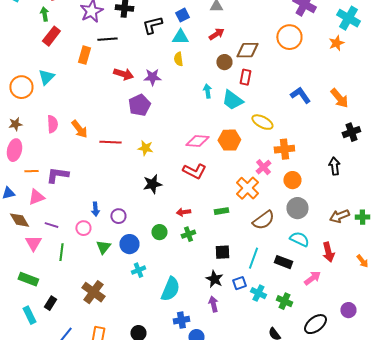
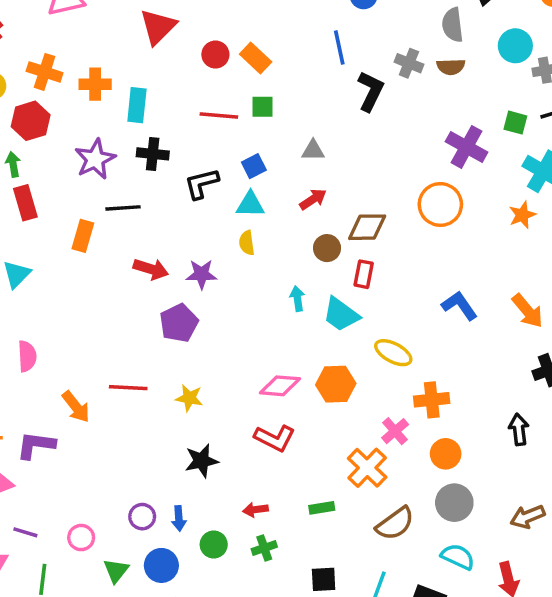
red rectangle: (51, 36) -> (25, 203), turned -54
orange arrow: (79, 129) -> (76, 407), moved
blue arrow: (95, 209) -> (179, 518), moved

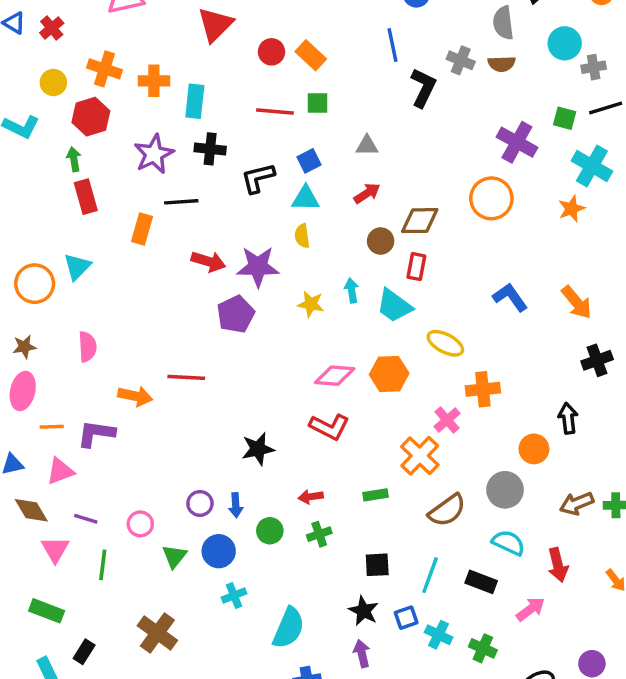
purple star: (201, 274) -> (258, 267), size x1.4
yellow star: (189, 398) -> (311, 304), moved
orange arrow: (76, 407) -> (135, 396), turned -40
orange circle: (446, 454) -> (534, 449), moved

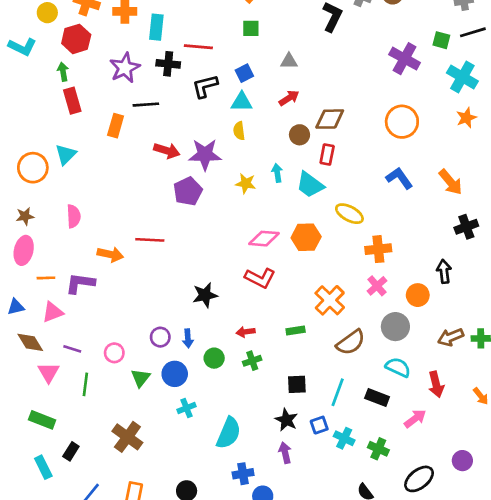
red line: (275, 111) -> (198, 47), moved
orange circle: (491, 198) -> (402, 122), moved
orange star: (571, 209) -> (466, 118), moved
pink cross: (447, 420) -> (377, 286), moved

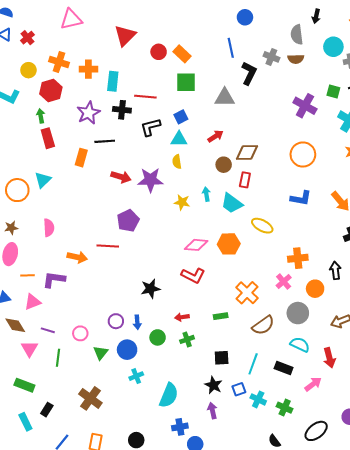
green square: (251, 28) -> (186, 82), size x1.5
gray triangle: (289, 61) -> (225, 98), moved, size x1.5
blue L-shape: (399, 178) -> (301, 198), turned 135
purple pentagon: (188, 191) -> (128, 221), moved
orange cross: (378, 249) -> (298, 258), moved

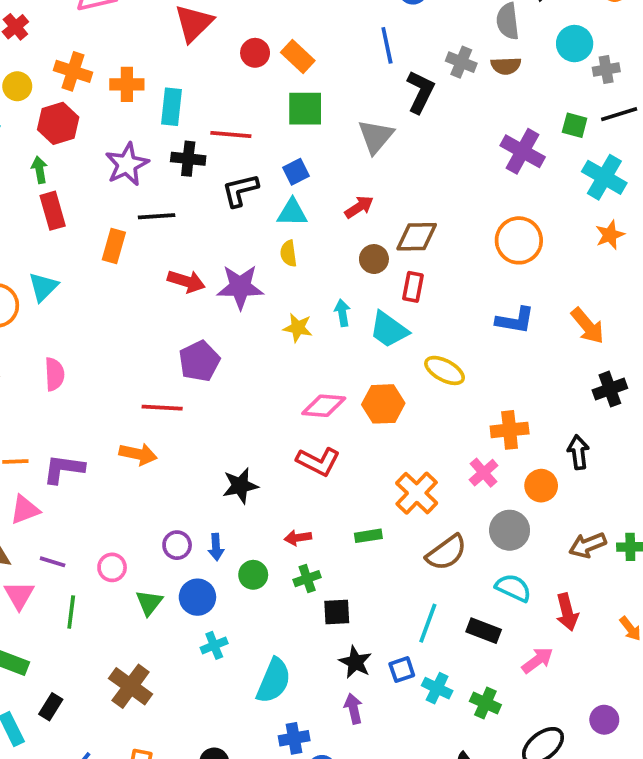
gray triangle: (225, 98) -> (376, 136), turned -50
orange arrow: (77, 257) -> (138, 454), moved
black square: (222, 358) -> (337, 612), moved

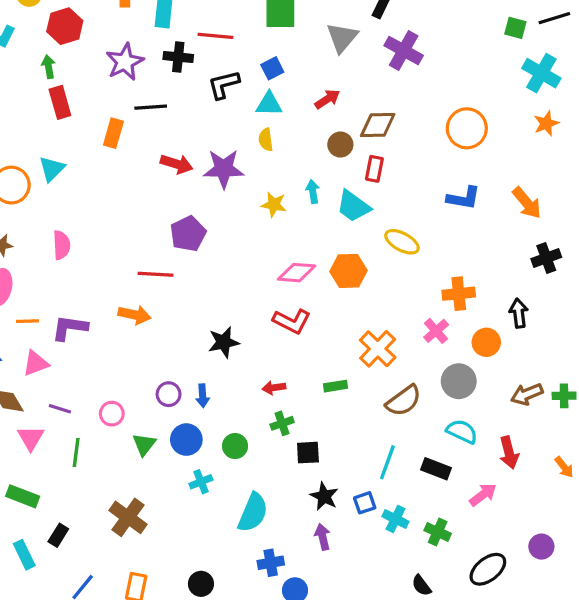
purple cross: (523, 151) -> (404, 50), moved
green circle: (253, 575) -> (235, 446), moved

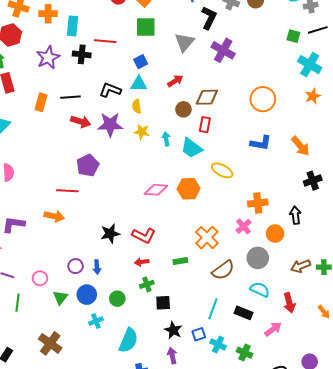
black L-shape: (224, 85) -> (110, 90), moved, turned 35
black line: (151, 107) -> (70, 97), moved
yellow star: (274, 205) -> (142, 132), moved
red L-shape: (292, 321) -> (144, 236), moved

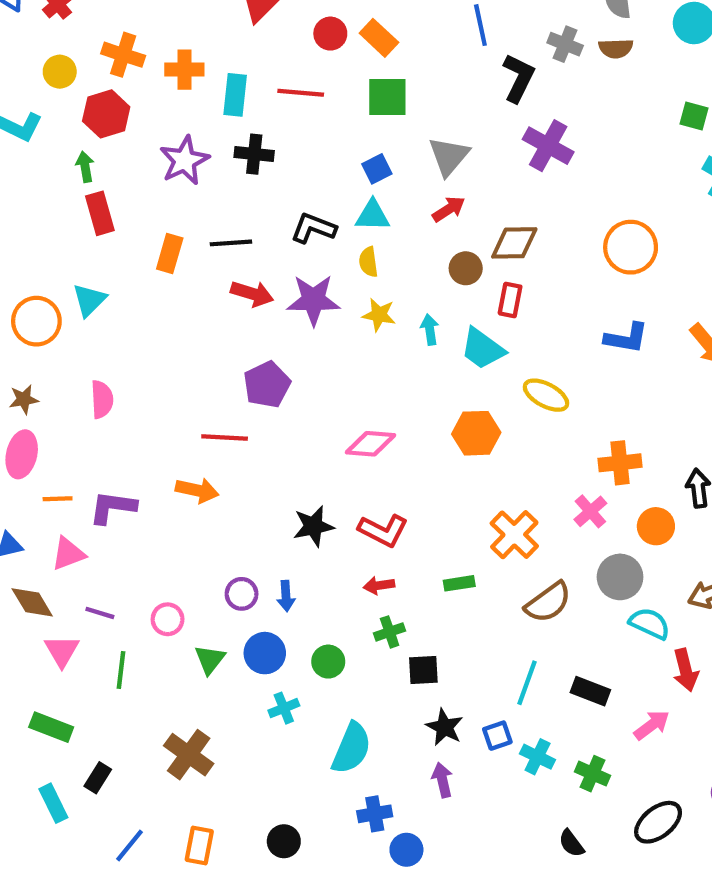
red line: (105, 41) -> (301, 93), moved
gray triangle: (184, 42) -> (449, 156), moved
pink diamond: (156, 190) -> (371, 444), moved
cyan semicircle: (260, 289) -> (650, 623), moved

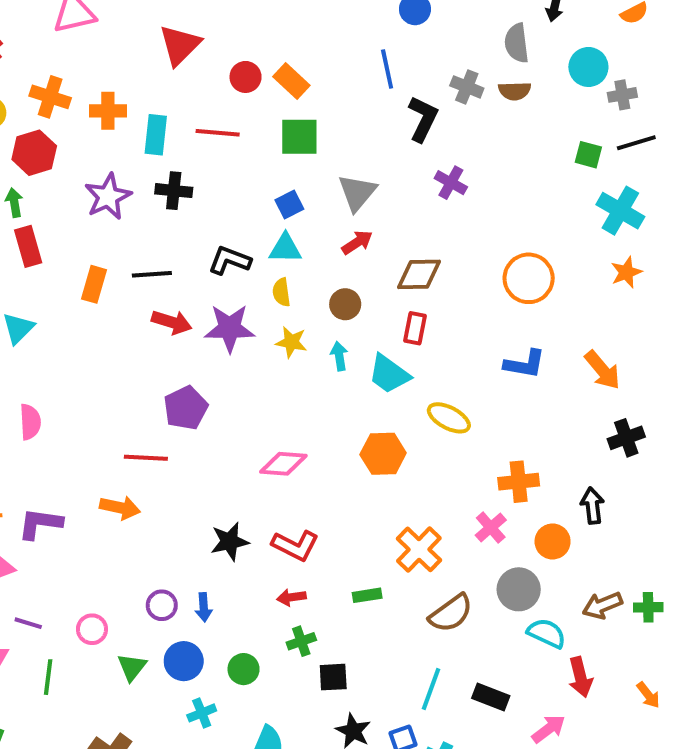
purple cross: (548, 146) -> (451, 183), size x0.7
brown circle: (466, 268) -> (345, 304), moved

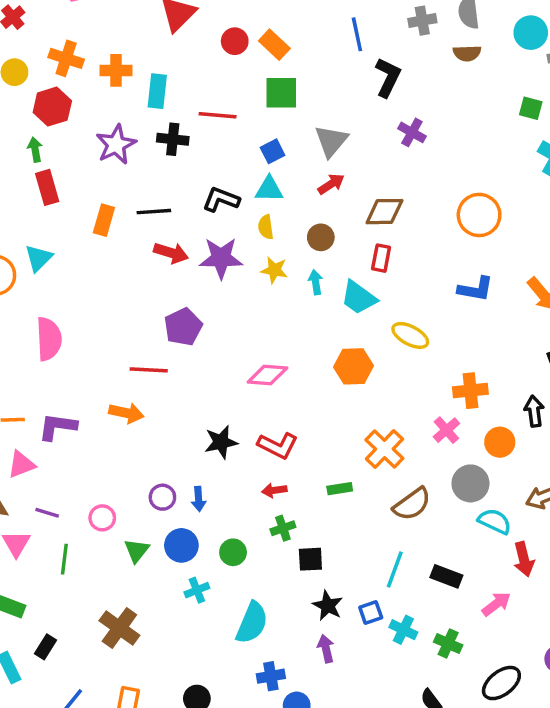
gray cross: (467, 87) -> (422, 21), moved, turned -32
red line: (218, 133) -> (218, 115), moved
pink semicircle: (30, 422) -> (49, 339), size x1.4

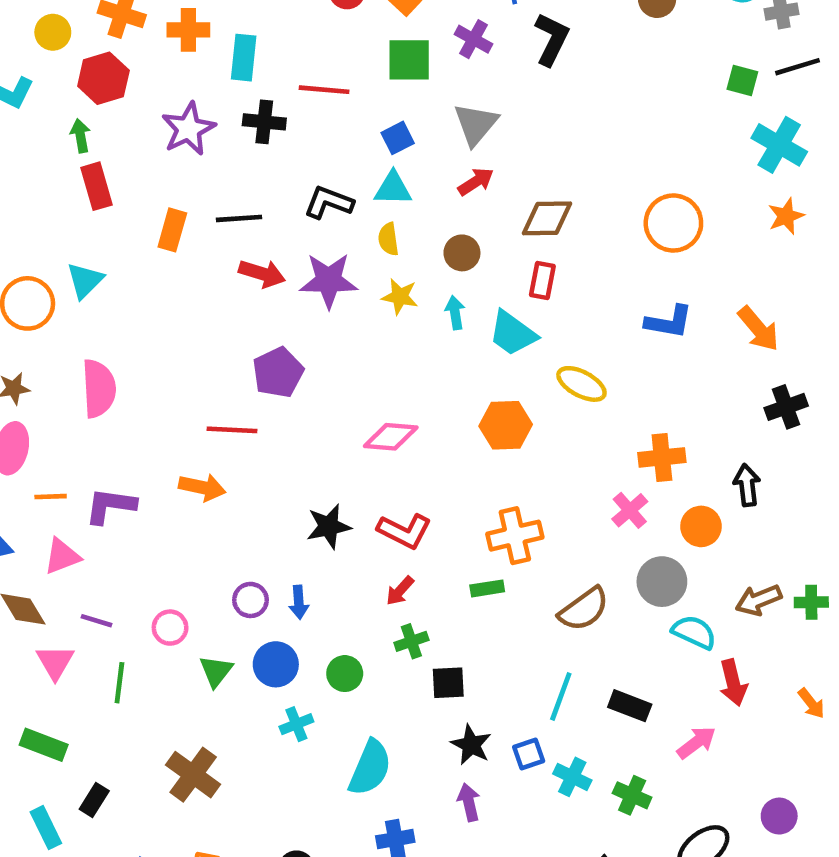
purple cross: (412, 132) -> (473, 39), moved
orange cross: (384, 449) -> (515, 536), moved, turned 33
red arrow: (274, 490) -> (400, 591), turned -40

